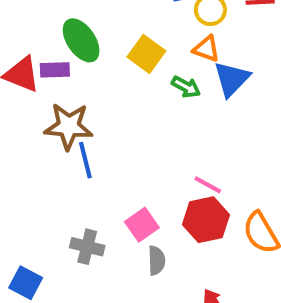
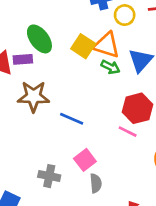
orange triangle: (206, 49) -> (107, 45), moved, size x1.5
blue line: (85, 160) -> (72, 119), moved, turned -50
red hexagon: (206, 220) -> (137, 108), moved

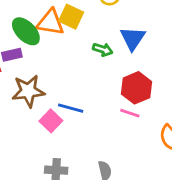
orange triangle: (107, 45) -> (50, 22), moved
yellow square: (83, 46) -> (71, 17), moved
pink square: (85, 160) -> (51, 121), moved

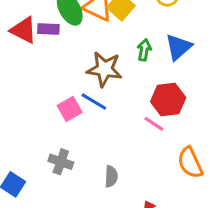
green arrow: (103, 50) -> (144, 50), turned -114
brown star: (28, 91) -> (105, 69), moved

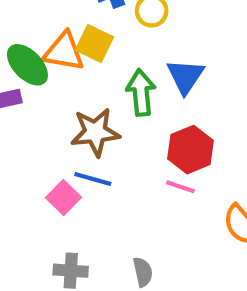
green arrow: (144, 50) -> (141, 93), size x1.5

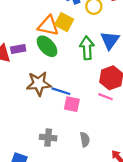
green ellipse: (27, 65) -> (47, 46), moved
brown star: (95, 132) -> (39, 84), moved
pink square: (63, 198) -> (72, 104), moved, turned -35

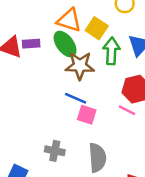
yellow square: (64, 22) -> (97, 28), moved
brown star: (39, 84) -> (80, 66), moved
gray semicircle: (85, 139) -> (97, 158), size x1.6

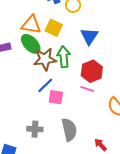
green arrow: (111, 51) -> (64, 57), moved
blue line: (76, 98) -> (45, 85), turned -60

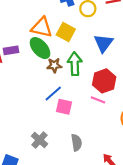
brown star: (45, 59) -> (54, 65), size x0.6
gray cross: (35, 129) -> (40, 140), turned 35
gray semicircle: (69, 130) -> (76, 143), size x0.7

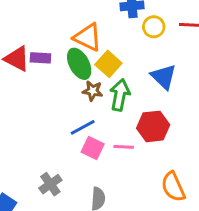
yellow square: (66, 32) -> (108, 64), moved
blue triangle: (103, 43) -> (164, 77), turned -36
pink line: (98, 100) -> (124, 147), moved, turned -32

